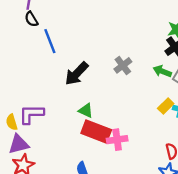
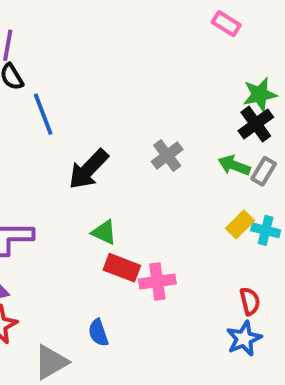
red rectangle: (96, 131) -> (122, 268), size x0.7

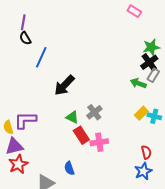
blue line: (43, 114) -> (41, 57), turned 45
gray cross: (167, 156) -> (94, 112), moved
gray rectangle: (264, 171) -> (153, 75), moved
red rectangle: (122, 268) -> (81, 135), turned 36

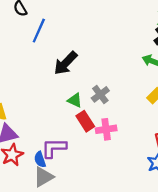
purple L-shape: (25, 120) -> (54, 148), moved
blue semicircle: (69, 168) -> (40, 159), moved

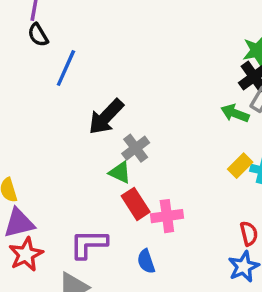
gray cross: (100, 94) -> (136, 148), moved
blue semicircle: (40, 159) -> (146, 261), moved

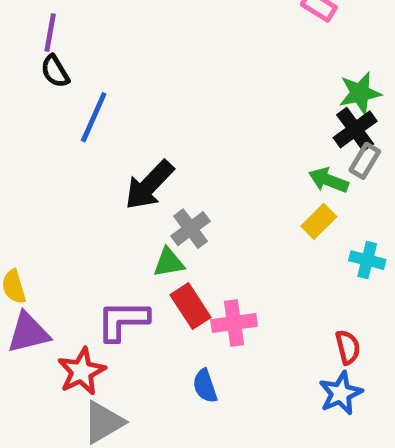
yellow rectangle: (240, 166) -> (319, 221), moved
green triangle: (120, 173) -> (169, 262), turned -35
purple L-shape: (89, 244) -> (123, 321), moved
red star: (26, 254) -> (82, 371), moved

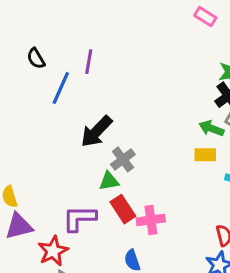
purple line: (50, 33) -> (89, 62), moved
yellow rectangle: (319, 221) -> (205, 155), turned 45

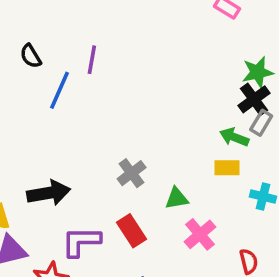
black arrow: (97, 131) -> (49, 193), moved, turned -144
green triangle: (109, 181) -> (177, 198), moved
pink cross: (151, 220) -> (200, 234), moved, turned -32

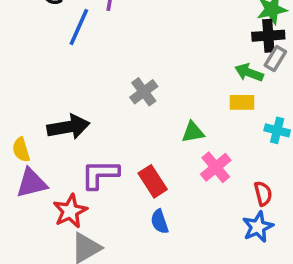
black cross: (254, 99) -> (268, 36), turned 32
gray cross: (132, 173) -> (144, 92), moved
red rectangle: (132, 231) -> (153, 181), moved

